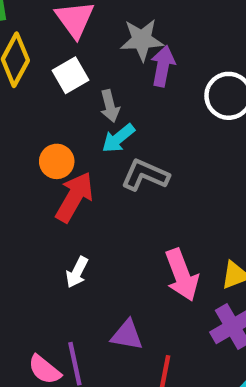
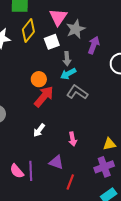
gray star: (142, 40) -> (76, 29), moved, turned -30
pink arrow: (182, 275) -> (73, 139), moved, size x0.6

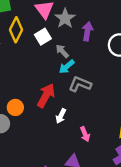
gray arrow: (67, 59) -> (62, 51), turned 152
orange circle: (39, 79) -> (15, 107), moved
white arrow: (39, 130) -> (61, 116), moved

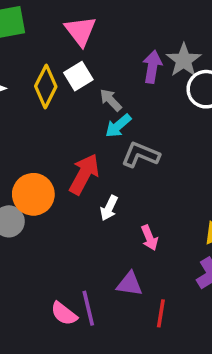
gray star: (65, 18) -> (184, 60), moved
yellow diamond: (16, 30) -> (46, 86), moved
orange circle: (15, 107) -> (33, 194), size x1.5

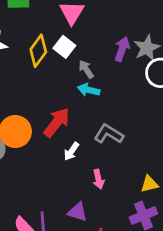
white square: (78, 76) -> (64, 47), turned -30
cyan arrow: (118, 126) -> (89, 90), turned 45
gray L-shape: (141, 155) -> (109, 134), moved

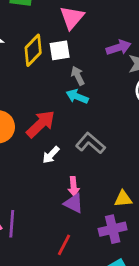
white square: (64, 47) -> (60, 50), turned 35
purple arrow: (122, 49) -> (119, 48), moved, turned 45
purple triangle: (78, 212) -> (74, 203), moved

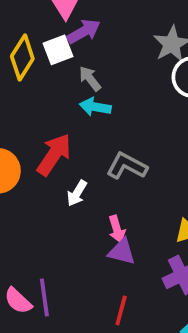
purple arrow: (119, 48) -> (84, 31), moved

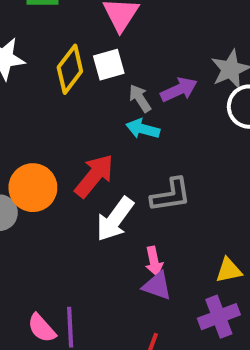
purple arrow: (84, 31) -> (179, 90), moved
gray L-shape: (127, 166) -> (171, 195), turned 138
white arrow: (77, 193) -> (115, 219), size x1.6

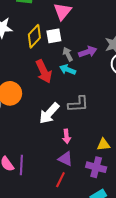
red arrow: (94, 176) -> (44, 71), moved, turned 110
purple triangle: (157, 286) -> (65, 159), moved
purple cross: (219, 317) -> (96, 167), turned 30

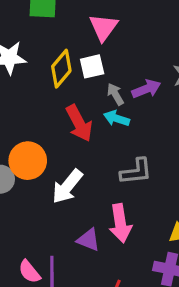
white arrow: (49, 113) -> (67, 187), moved
pink arrow: (67, 136) -> (120, 223), size x1.6
purple triangle: (65, 159) -> (88, 240), moved

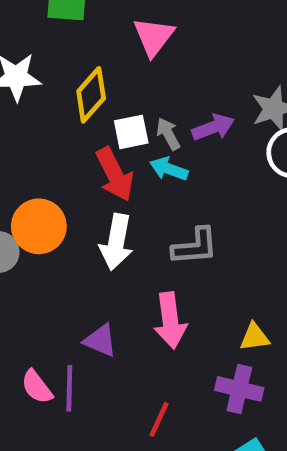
white square: (92, 66) -> (131, 132), moved
white arrow: (67, 187) -> (116, 242), moved, turned -30
purple triangle: (88, 240) -> (100, 340), moved

